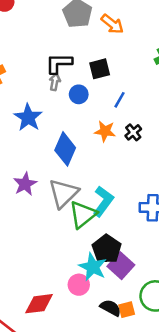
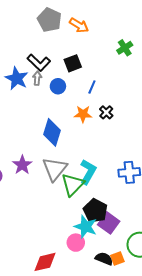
black L-shape: (59, 63) -> (39, 63), turned -130
blue star: (28, 118) -> (17, 78), moved

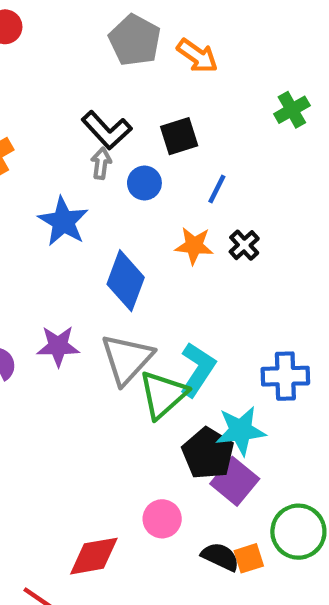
blue star: (17, 78) -> (63, 221), moved
purple star: (22, 165) -> (58, 346), turned 30
cyan star: (86, 227) -> (241, 431), moved, turned -30

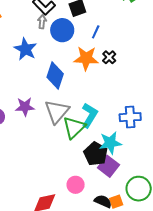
blue circle: (144, 183) -> (62, 30), size x1.5
orange star: (194, 246) -> (86, 58), size x1.4

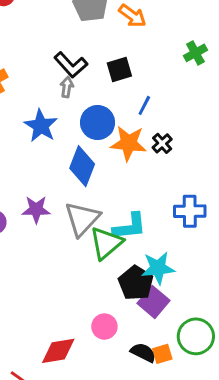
blue circle: (62, 30) -> (98, 122), moved
cyan L-shape: (90, 115) -> (130, 226), turned 50
blue cross: (130, 117) -> (190, 211), moved

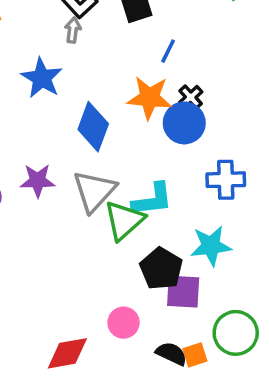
blue circle: (98, 122) -> (184, 123), moved
cyan star: (158, 268) -> (211, 246), moved
purple square: (154, 302) -> (183, 292), turned -36

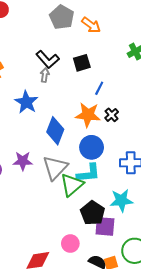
blue circle: (184, 123) -> (92, 147), moved

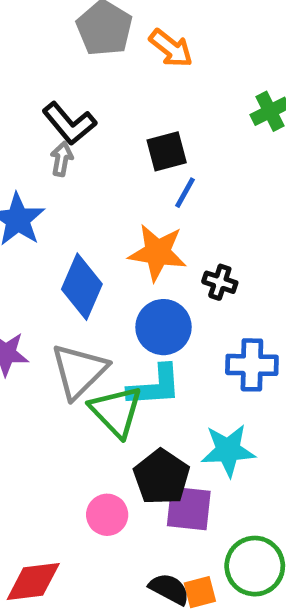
black square: (82, 63) -> (167, 151), moved
black cross: (112, 115) -> (220, 282), moved, turned -32
green triangle: (72, 185) -> (116, 411), turned -35
pink circle: (70, 244) -> (107, 515), moved

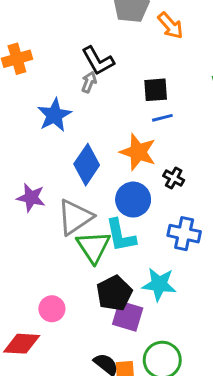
blue line: (185, 193) -> (162, 118), turned 36
cyan L-shape: (155, 386) -> (121, 235), turned 72
pink circle: (107, 515) -> (52, 309), moved

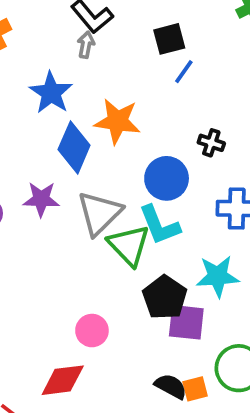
blue line: (162, 118) -> (184, 72), turned -30
orange star: (138, 152) -> (117, 121), moved
blue diamond: (87, 165) -> (74, 147), moved

